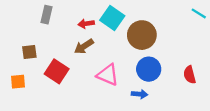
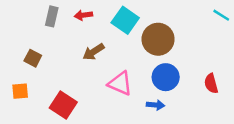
red arrow: (86, 24) -> (83, 15), moved
brown square: (29, 52) -> (33, 58), turned 35
red square: (57, 71) -> (63, 105), moved

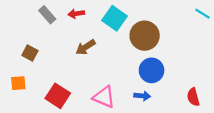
gray rectangle: (52, 16) -> (47, 15), turned -54
pink triangle: (120, 83) -> (104, 97), moved
red semicircle: (211, 83) -> (193, 97), moved

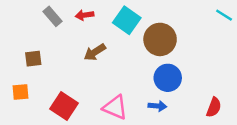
brown square: (30, 53) -> (33, 59), turned -35
red semicircle: (193, 97) -> (214, 107), turned -144

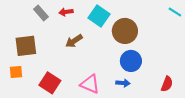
brown square: (33, 59) -> (26, 46), size x1.6

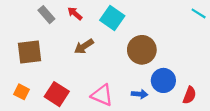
red arrow: (66, 12) -> (75, 13), turned 48
brown circle: (125, 31) -> (142, 50), moved
blue circle: (131, 61) -> (163, 80), moved
orange square: (16, 72) -> (21, 92), moved, turned 32

